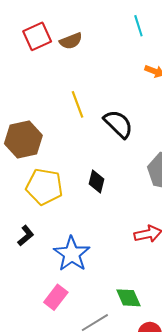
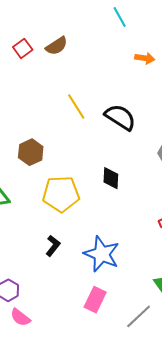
red square: (37, 36) -> (23, 48), size x0.7
brown hexagon: (23, 140) -> (31, 152), size x0.7

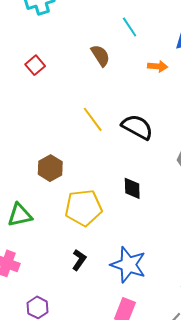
brown semicircle: (57, 46) -> (100, 56), moved, turned -85

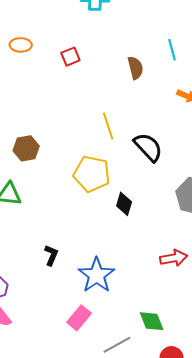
brown hexagon: (50, 168) -> (26, 148), moved
yellow pentagon: (83, 208) -> (92, 174), moved
black L-shape: (79, 260) -> (51, 255), turned -30

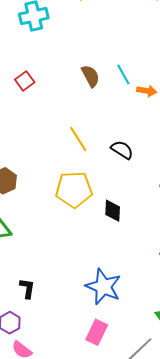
cyan line: (172, 50) -> (123, 75), moved
black semicircle: (148, 147) -> (122, 150), size x0.7
black L-shape: (51, 255) -> (27, 288), moved

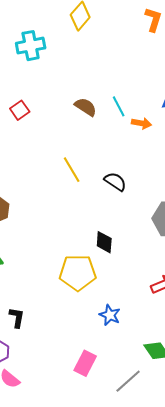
brown semicircle: (90, 76) -> (86, 107), turned -30
yellow pentagon: (74, 190) -> (78, 273), moved
blue star: (103, 287) -> (110, 315), moved, size x0.6

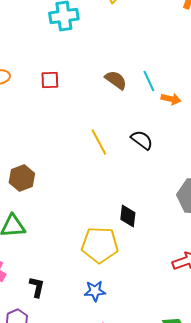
red square: (20, 110) -> (50, 80), turned 30
black semicircle: (115, 182) -> (142, 140), moved
blue star: (110, 315) -> (95, 291), moved, turned -30

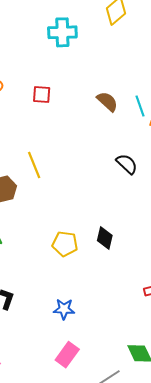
yellow line: (99, 142) -> (34, 165), moved
yellow pentagon: (100, 245) -> (65, 244), moved, size x0.7

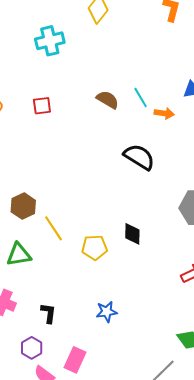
black semicircle: (127, 164) -> (139, 157), size x1.4
yellow line: (34, 165) -> (53, 228), moved
pink rectangle: (67, 355) -> (75, 360), moved

